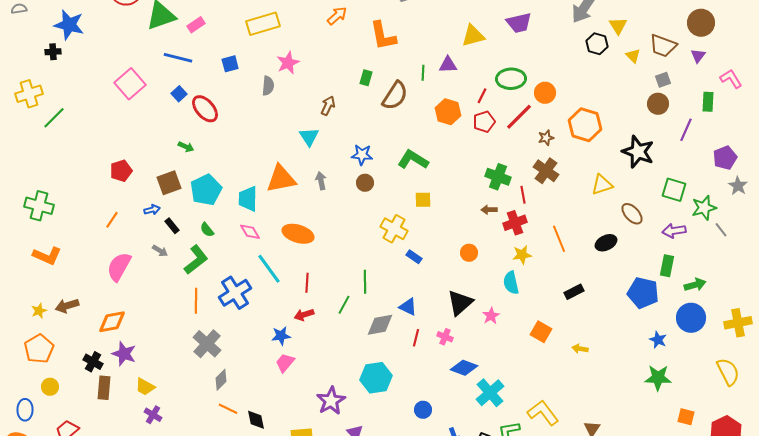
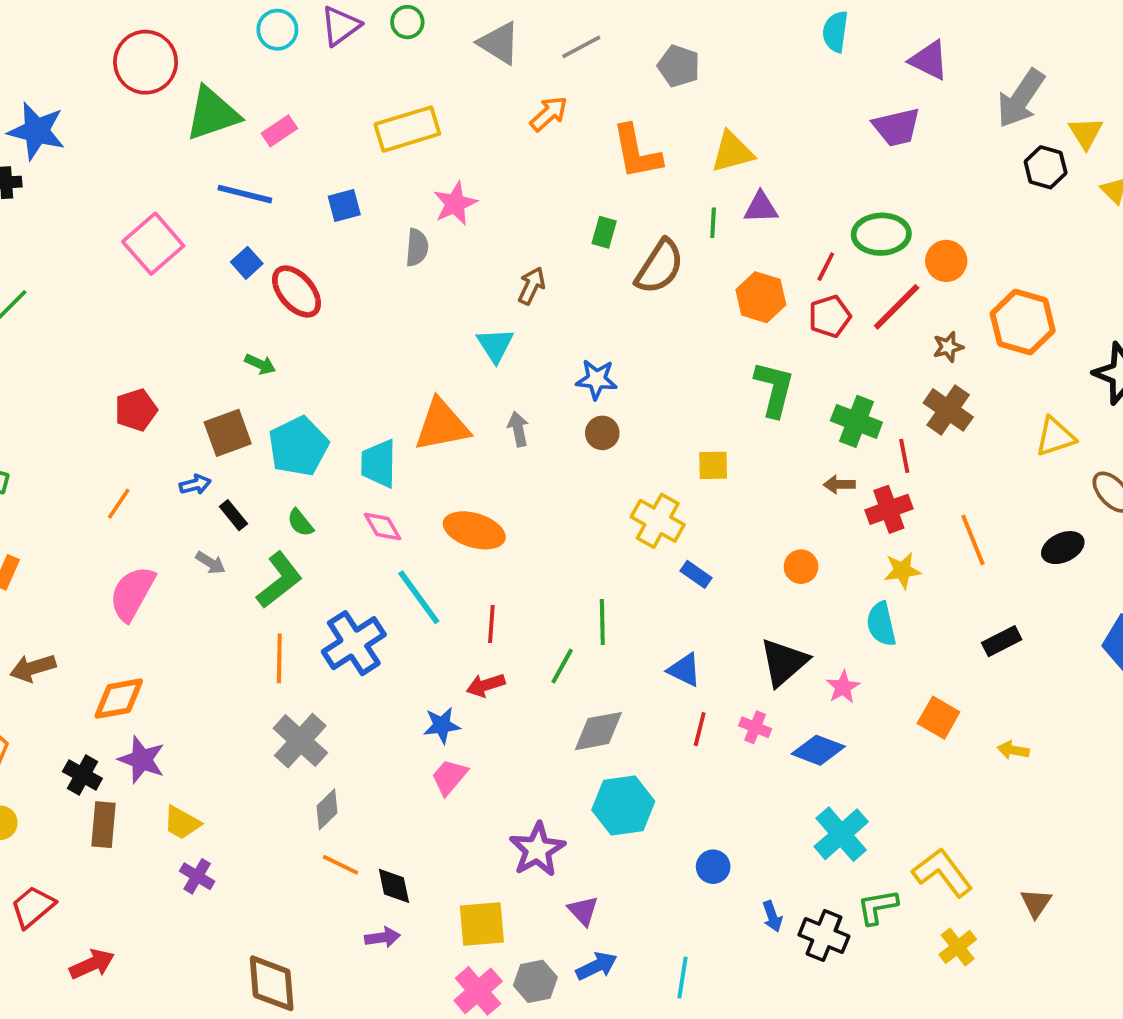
yellow triangle: (473, 36) -> (732, 152), moved
green L-shape: (413, 160) -> (774, 389), moved, turned 72
gray diamond: (380, 325) -> (598, 731), moved
blue diamond: (464, 368) -> (818, 750), moved

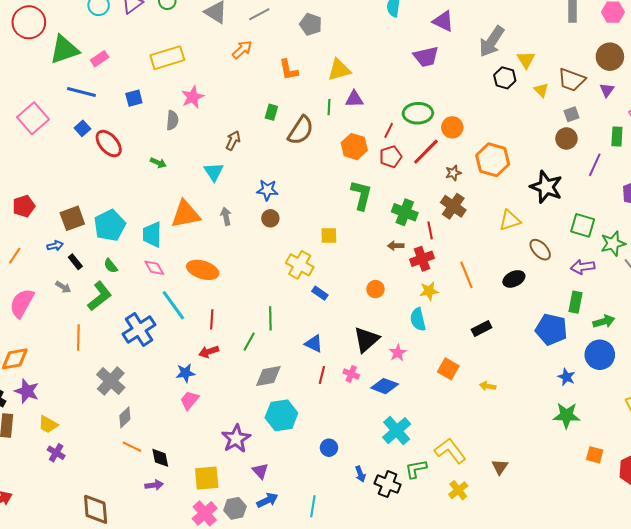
orange L-shape: (637, 152) -> (289, 70), size x0.7
green arrow: (260, 364) -> (158, 163), moved
orange line: (279, 658) -> (78, 338), moved

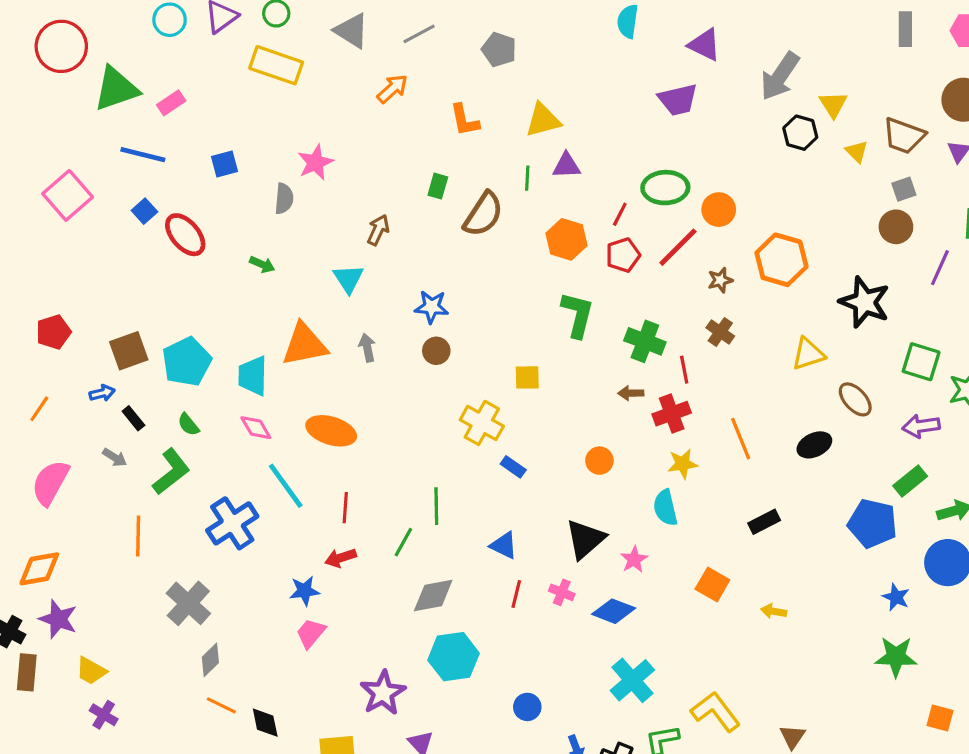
yellow rectangle: (167, 58) -> (276, 65), moved, turned 36
brown cross: (453, 206) -> (720, 332), size x0.7
green rectangle: (576, 302) -> (910, 481), turned 40

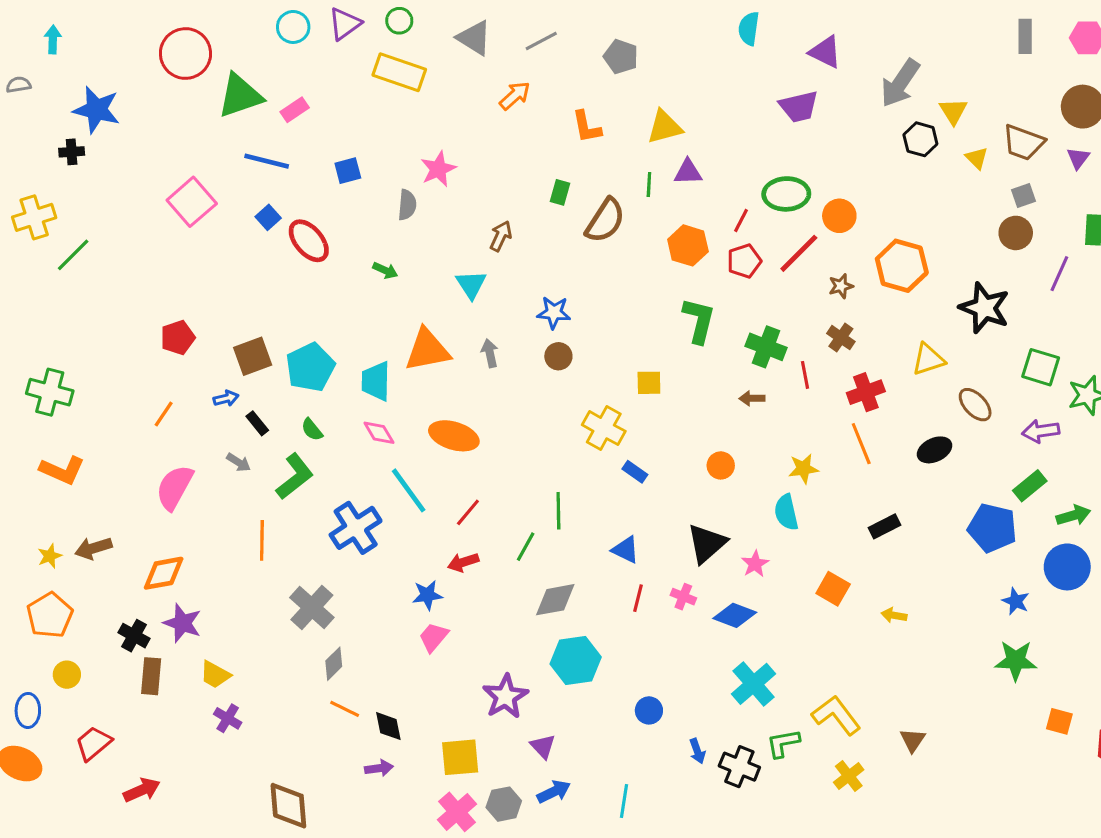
red cross: (672, 414) -> (866, 392), moved
red line: (345, 508) -> (468, 512), turned 36

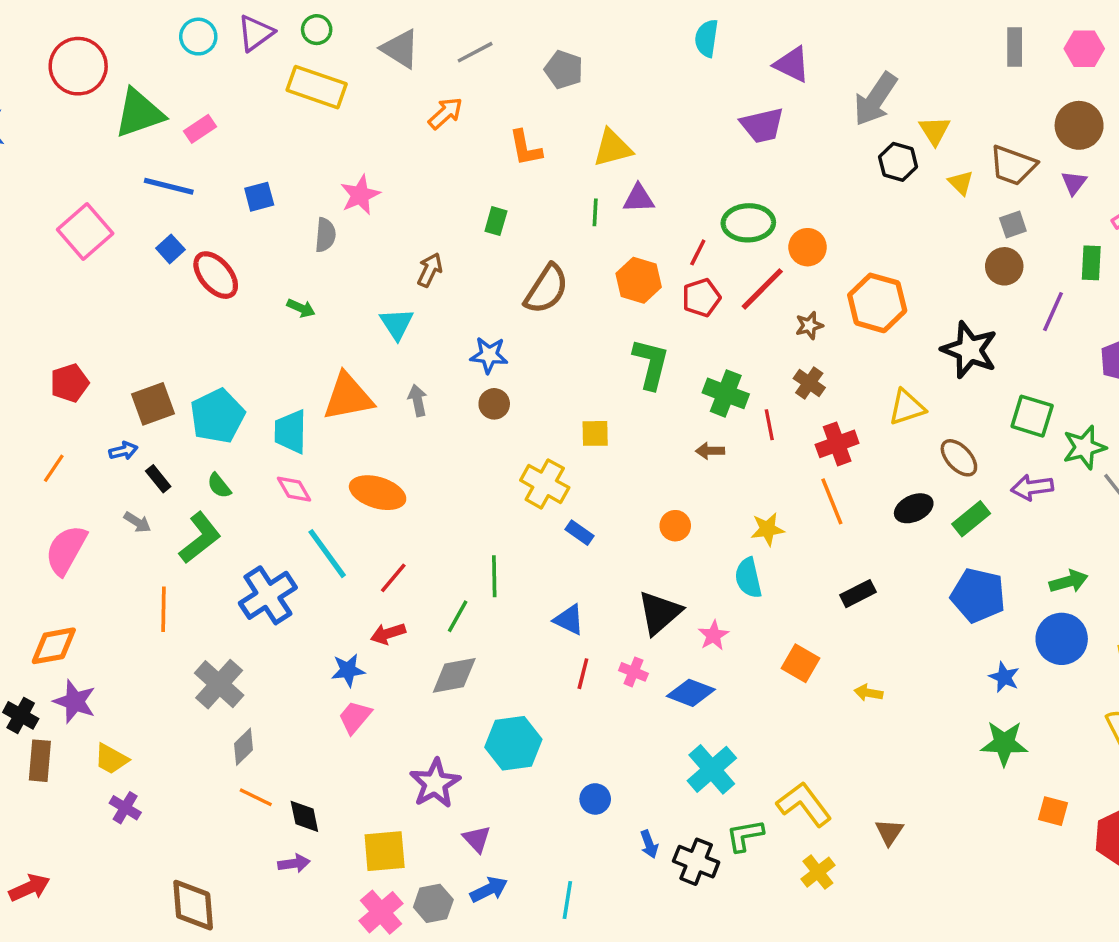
brown semicircle: (605, 220) -> (546, 289), moved
green rectangle: (1030, 486) -> (971, 519), moved
gray diamond: (555, 600) -> (454, 675), moved

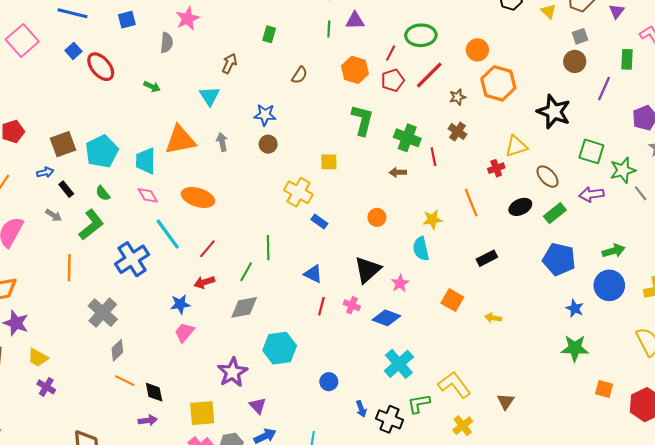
orange circle: (808, 247) -> (477, 50), moved
brown semicircle: (546, 289) -> (300, 75), size x0.6
red cross: (837, 444) -> (496, 168), moved, size x0.7

